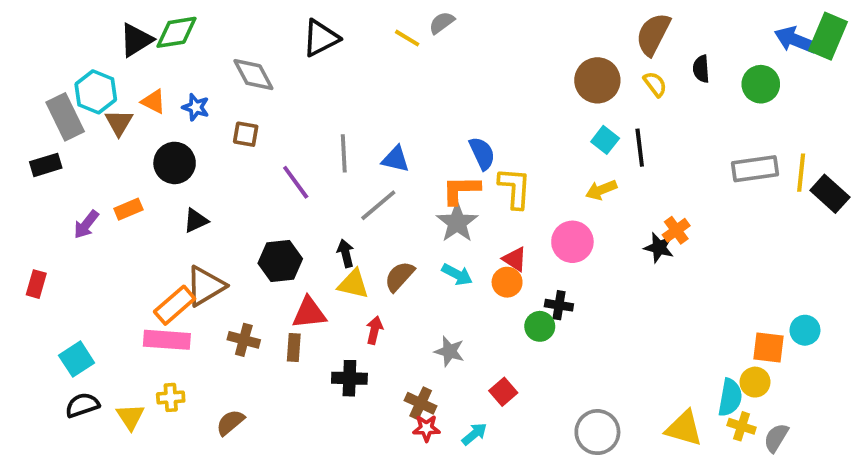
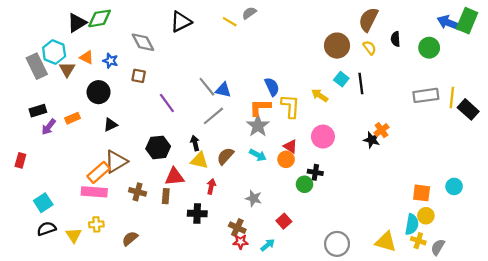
gray line: (344, 153) -> (207, 87), moved, turned -36
black rectangle: (46, 165) -> (38, 111), moved
yellow arrow: (601, 190) -> (320, 95), moved, turned 56
orange square: (768, 347) -> (422, 193), moved

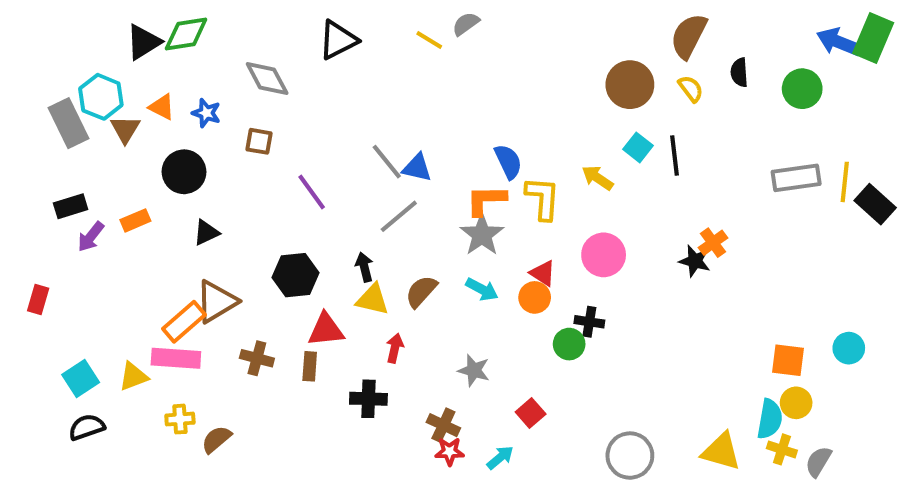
yellow triangle: (74, 235) -> (133, 376), moved, turned 42
brown semicircle: (130, 238) -> (216, 439), moved

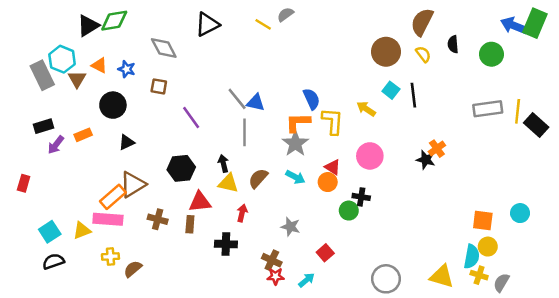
gray line: (399, 216) -> (245, 132), turned -50

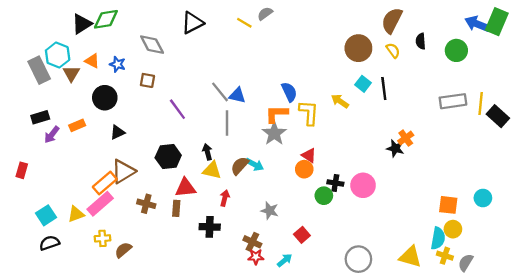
pink circle: (370, 156) -> (363, 185), moved
cyan arrow: (295, 177) -> (255, 165), moved
pink rectangle: (108, 219) -> (100, 204), turned -45

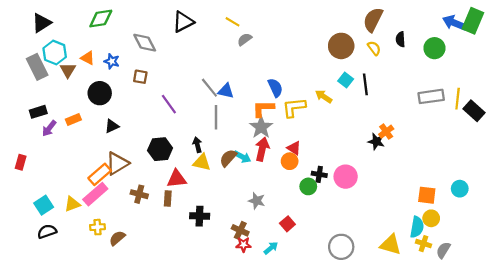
gray semicircle: (265, 14) -> (245, 39), moved
black triangle: (82, 24) -> (42, 23), moved
yellow L-shape: (309, 113) -> (294, 107), turned -100
red arrow: (225, 198) -> (262, 149), moved, size x1.5

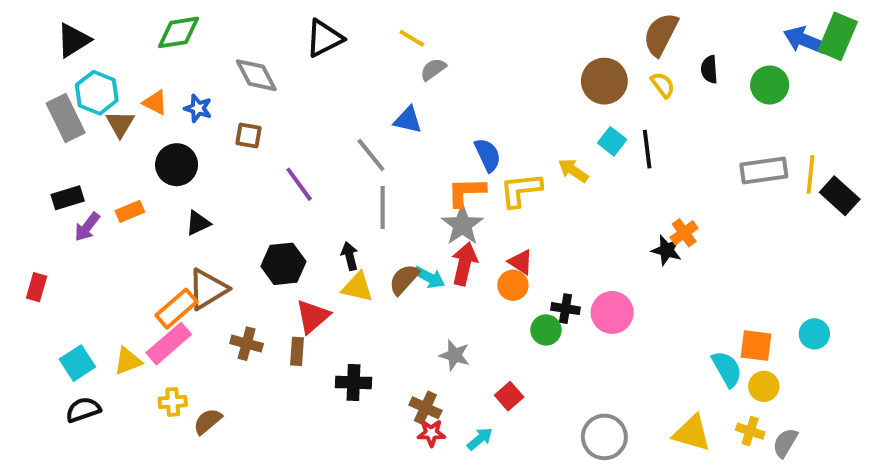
blue triangle: (226, 91) -> (408, 120), moved
red triangle: (177, 179) -> (313, 316), turned -35
cyan semicircle: (417, 227) -> (727, 369), moved, turned -40

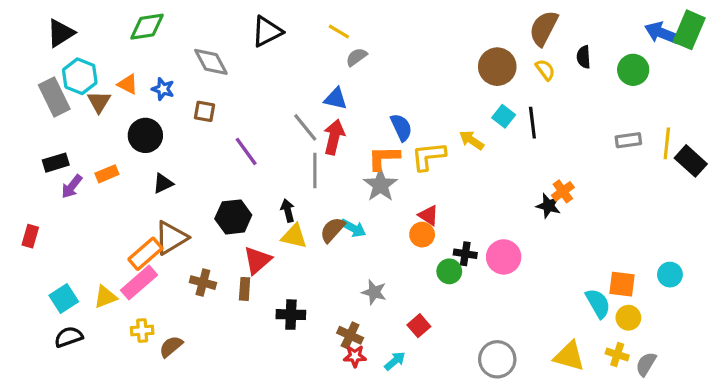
gray rectangle: (764, 171) -> (628, 140), size x0.7
red arrow: (464, 264) -> (334, 137), moved

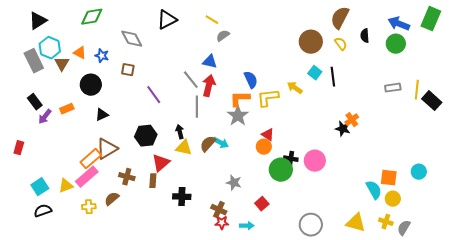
blue arrow: (662, 33) -> (399, 24), moved
black rectangle: (56, 163) -> (35, 102), turned 70
green circle: (449, 271) -> (281, 170), size x1.5
brown semicircle: (171, 347) -> (112, 199), moved
cyan arrow: (395, 361) -> (247, 226), turned 40

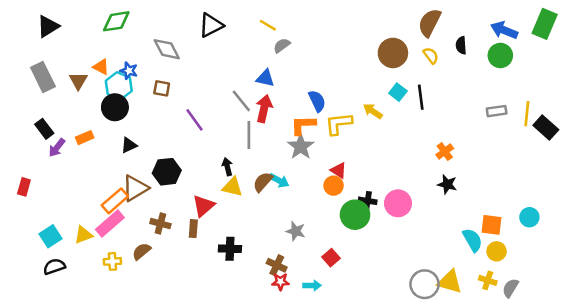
cyan hexagon: (50, 48) -> (119, 86), moved
black star: (343, 129) -> (447, 184), moved
black hexagon: (146, 136) -> (167, 172), moved
gray circle: (311, 225) -> (425, 284), moved

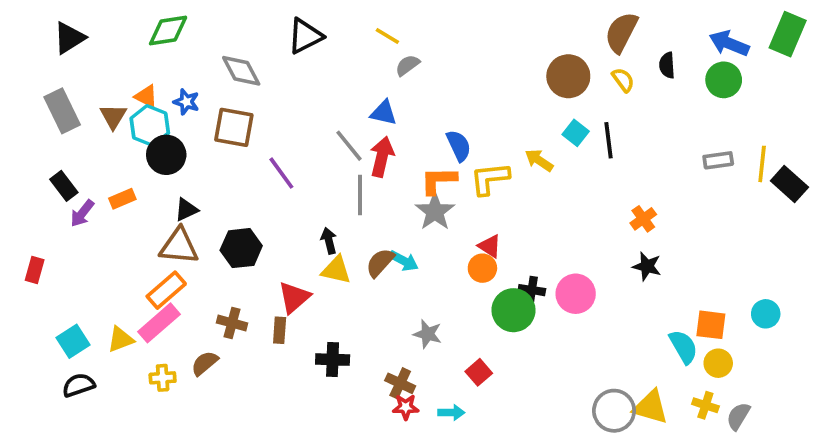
cyan hexagon: (119, 86) -> (150, 126), moved
brown square: (162, 88) -> (234, 127), size x1.6
brown triangle: (135, 188) -> (179, 246), moved, turned 36

